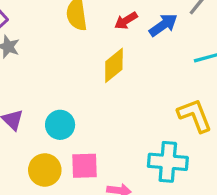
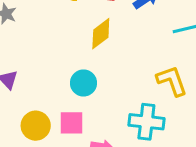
cyan circle: (60, 125) -> (83, 83), moved

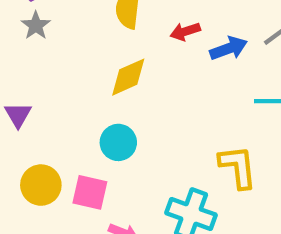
yellow diamond: (101, 34) -> (128, 77), moved

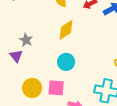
gray star: (36, 26) -> (26, 40), moved

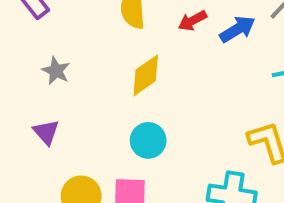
gray star: (26, 40) -> (56, 71), moved

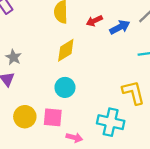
gray star: (56, 71) -> (13, 57), moved

